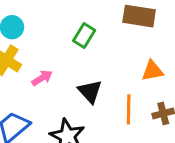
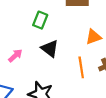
black triangle: (90, 92) -> (50, 49), moved

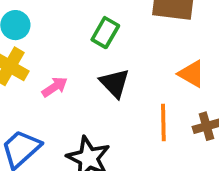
orange triangle: (93, 37) -> (191, 74), turned 42

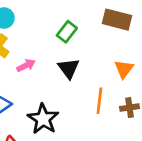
orange triangle: (191, 74) -> (124, 69), turned 30

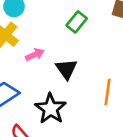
black triangle: (69, 68) -> (66, 69), moved

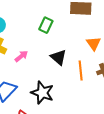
black triangle: (66, 69) -> (59, 57), moved

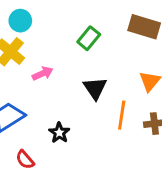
black star: (42, 93) -> (59, 133), size x0.6

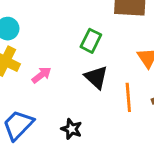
green rectangle: (89, 38) -> (91, 41), moved

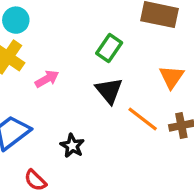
orange line: (128, 97) -> (143, 119), turned -56

